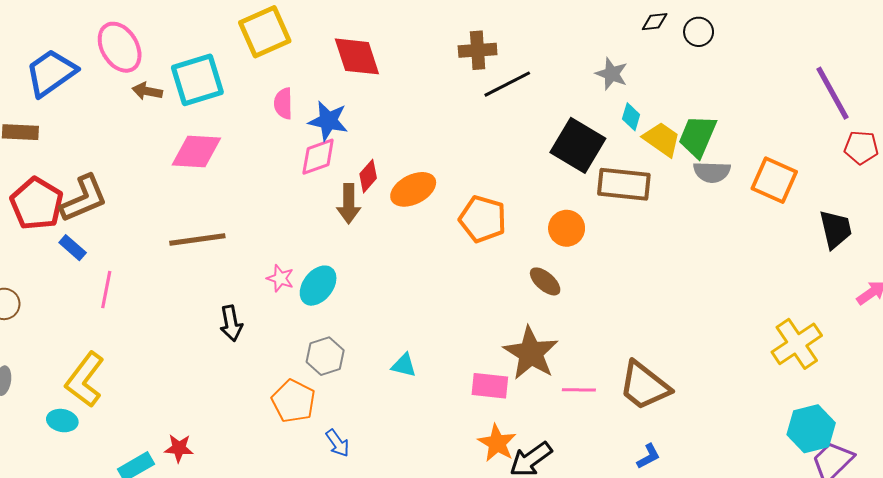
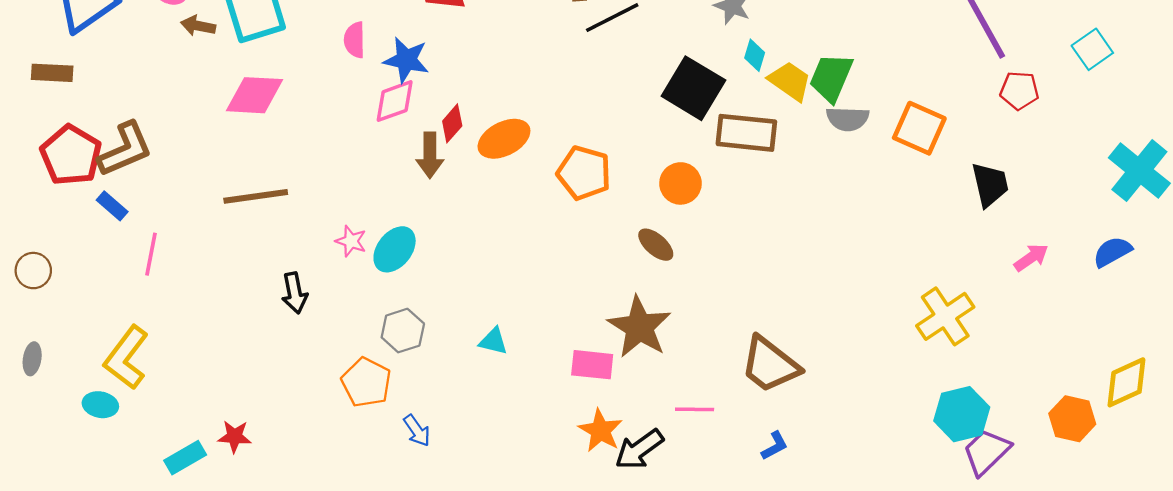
pink line: (579, 390) -> (695, 409), moved

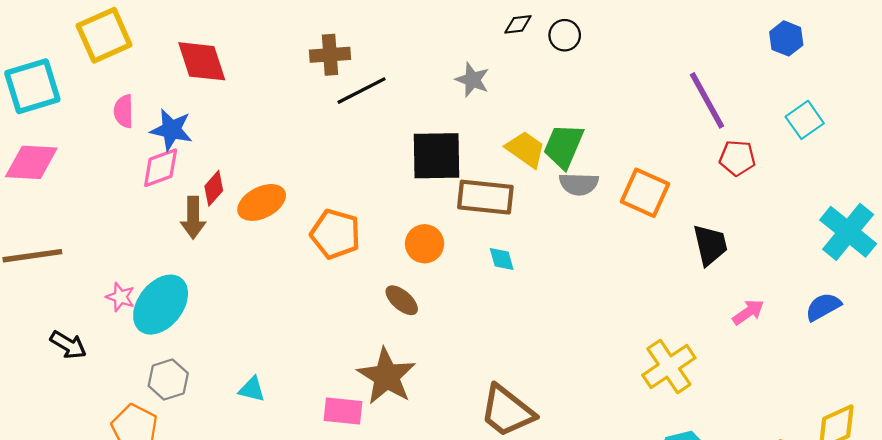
cyan diamond: (755, 55) -> (502, 259), moved, turned -32
black square: (693, 88) -> (436, 156), turned -32
cyan ellipse: (395, 249) -> (161, 305), size x1.4
black arrow: (295, 293) -> (68, 345), turned -48

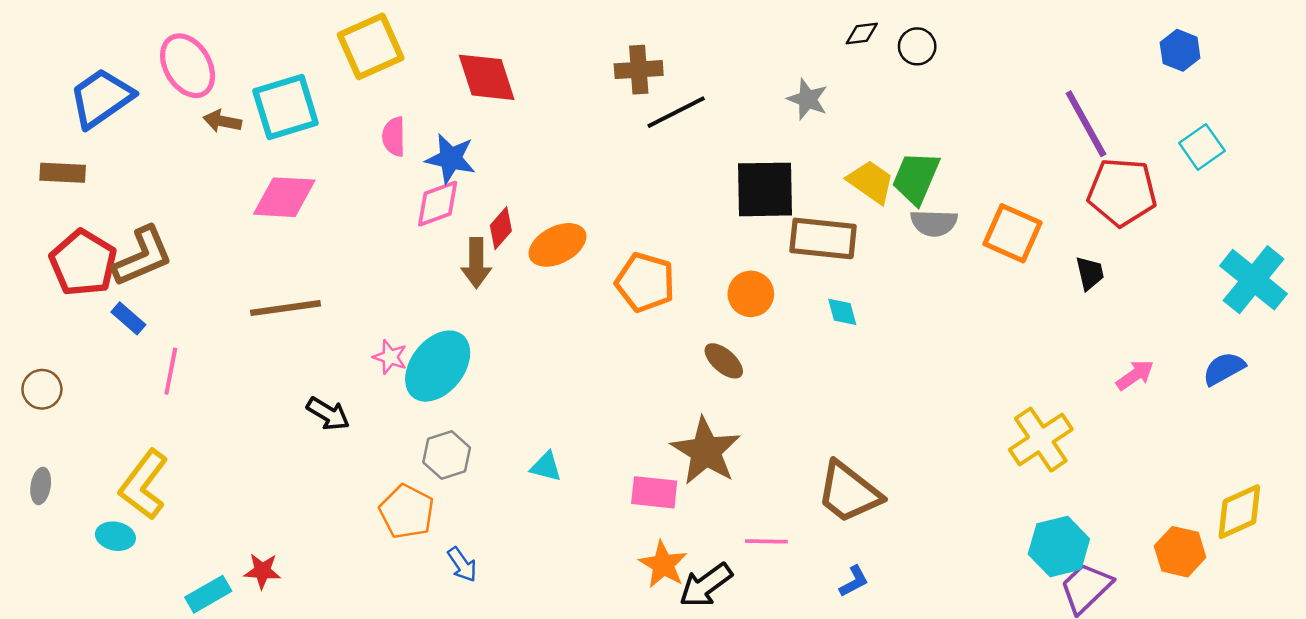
red pentagon: (737, 158) -> (1122, 192), size x1.6
black trapezoid: (710, 245) -> (1090, 273), moved, size x0.7

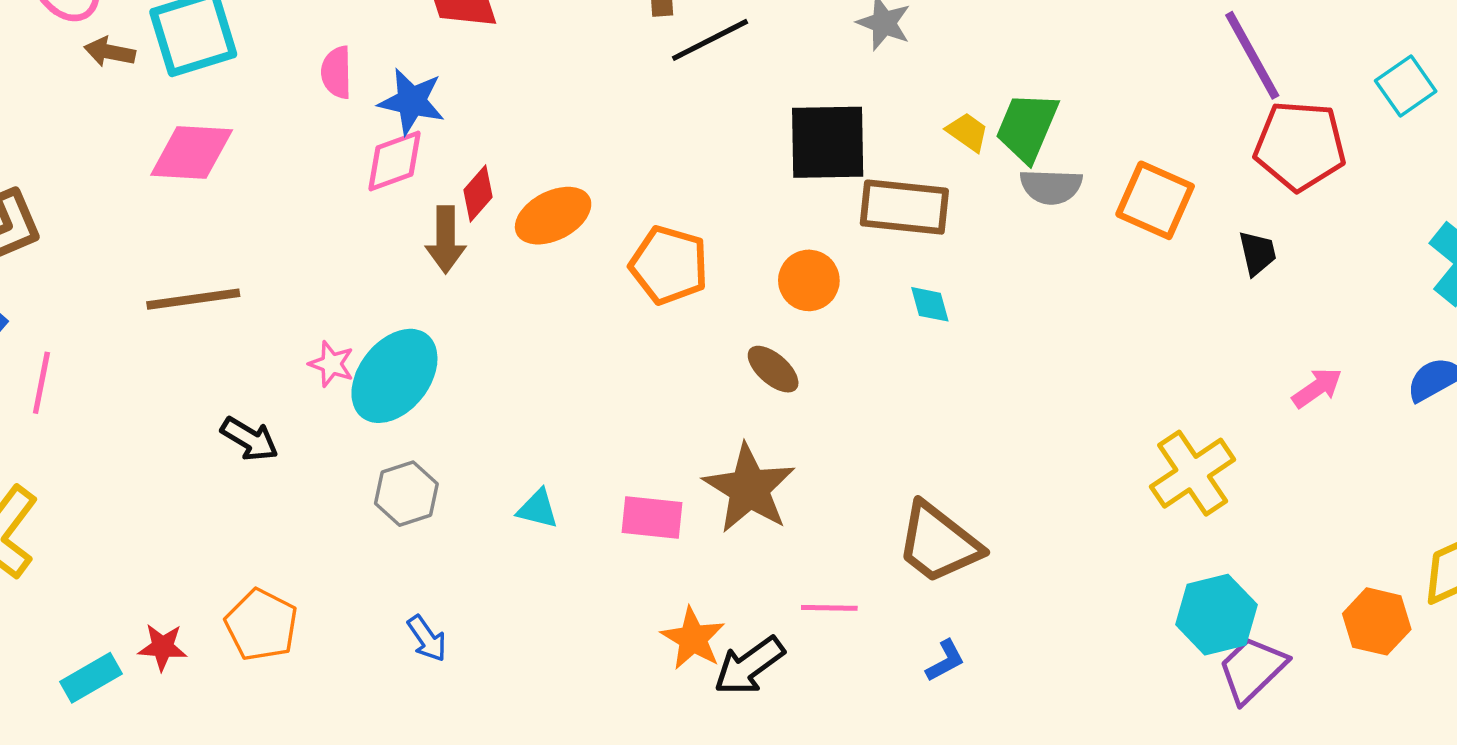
yellow trapezoid: (871, 182) -> (967, 132), size x0.7
pink rectangle: (654, 492) -> (652, 517), moved
orange pentagon: (407, 512) -> (261, 625), moved

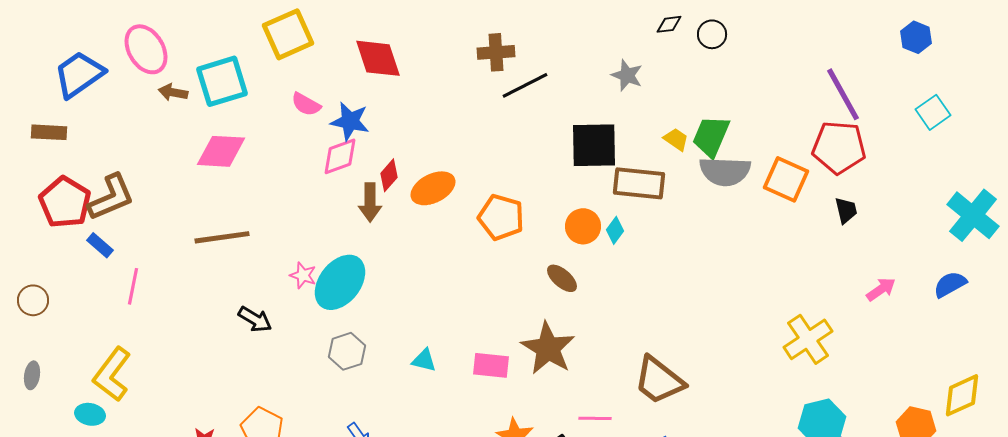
pink semicircle: (337, 72) -> (306, 104), turned -60
red pentagon: (1300, 146) -> (839, 147), moved
gray semicircle: (1051, 187) -> (725, 171), size x1.4
cyan diamond: (930, 304) -> (615, 230), moved, turned 52

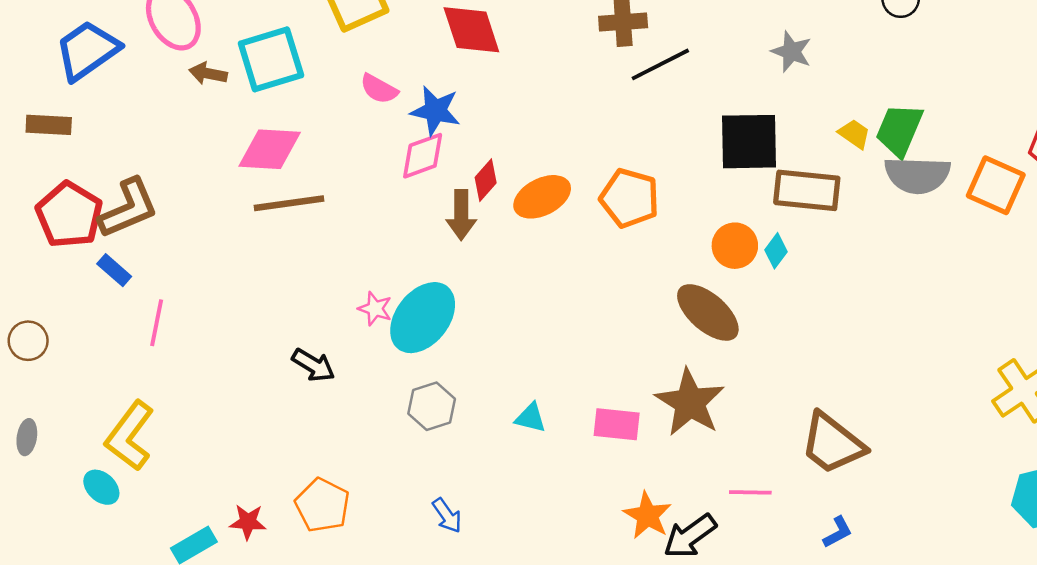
orange pentagon: (501, 217) -> (629, 198), moved
brown line: (222, 237) -> (289, 203), moved
brown ellipse: (562, 278) -> (708, 312), size x1.6
cyan ellipse: (90, 414) -> (101, 487), turned 32

